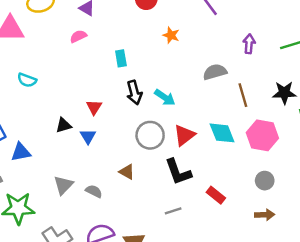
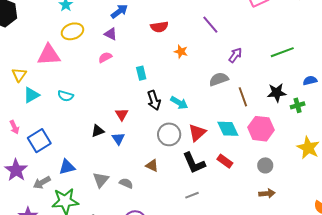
purple arrow: (249, 44) -> (235, 55), moved, turned 35
blue triangle: (21, 152) -> (67, 167), moved
red rectangle: (216, 195) -> (225, 161), moved

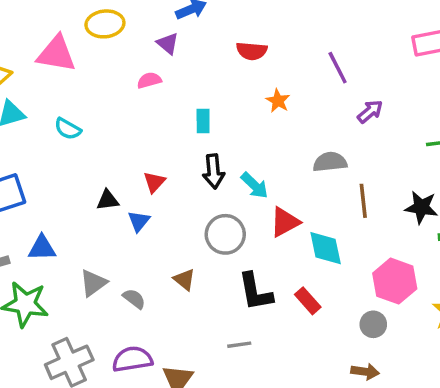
purple arrow: (235, 55) -> (370, 111), moved
pink hexagon: (261, 129) -> (395, 281), moved
red triangle: (197, 133) -> (285, 222), moved

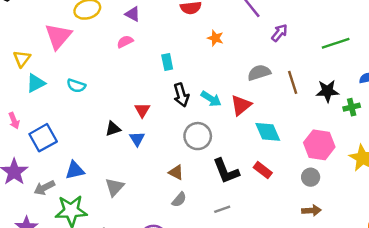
pink triangle: (56, 54) -> (58, 36), turned -48
brown line: (363, 201) -> (293, 82), moved
red triangle: (285, 222) -> (241, 105), moved
gray semicircle: (134, 299) -> (179, 200), moved, turned 105

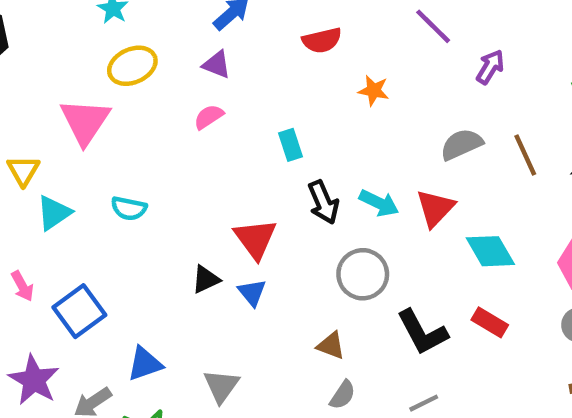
red triangle: (142, 110) -> (255, 239), size x1.5

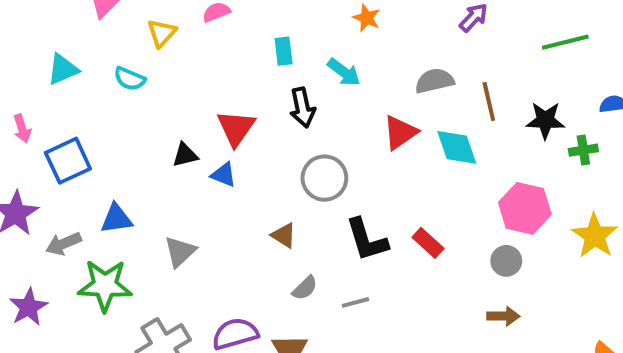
yellow triangle: (23, 171) -> (162, 33), moved
cyan arrow: (379, 203) -> (344, 72), moved
cyan diamond: (490, 251) -> (457, 147), moved
blue triangle: (252, 293) -> (224, 175), turned -40
gray semicircle: (343, 395) -> (305, 288), moved

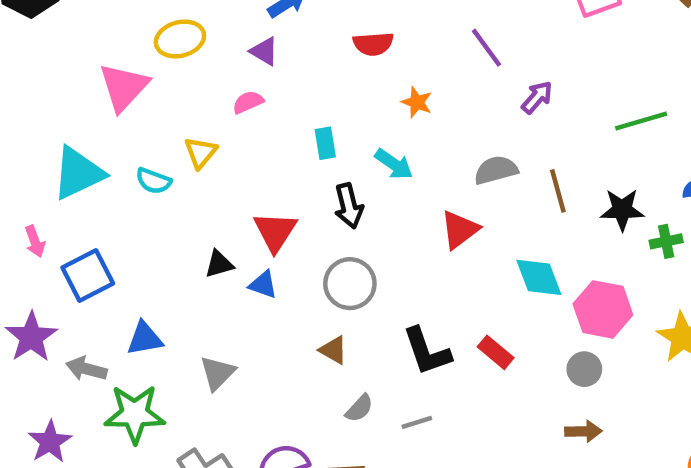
yellow triangle: (162, 33) -> (201, 153), moved
cyan triangle: (63, 69) -> (78, 173), size x1.5
cyan diamond: (457, 147) -> (539, 277), moved
gray circle: (324, 178) -> (350, 284), moved
gray arrow: (64, 244) -> (86, 369), turned 40

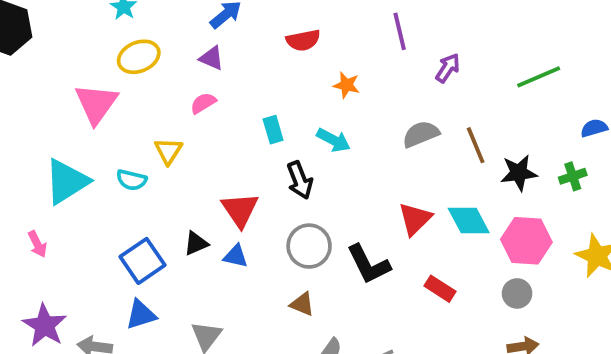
purple line: (487, 48) -> (400, 31), turned 30
black star: (622, 210) -> (519, 173), moved
red triangle: (460, 230) -> (415, 219), moved
blue square: (88, 276) -> (142, 261), moved
black L-shape: (427, 351) -> (368, 264), moved

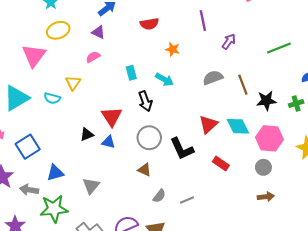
blue square: (142, 261) -> (28, 147), moved

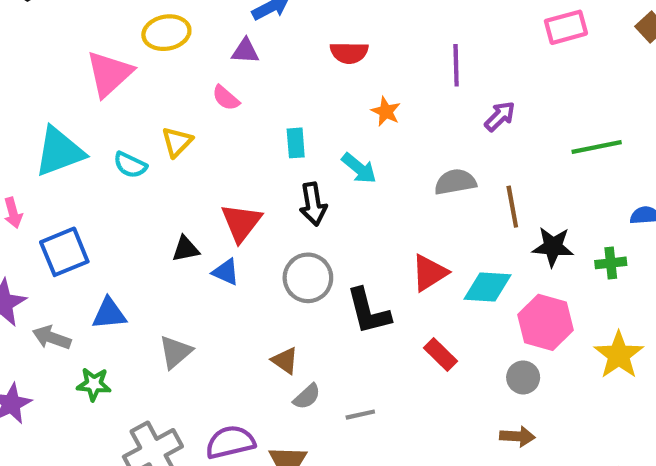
purple triangle: (98, 32) -> (245, 51), turned -32
pink semicircle: (93, 57) -> (226, 98), turned -120
cyan diamond: (238, 126) -> (487, 287), turned -70
brown triangle: (144, 170) -> (285, 360), moved
green star: (54, 209) -> (94, 384), size x0.6

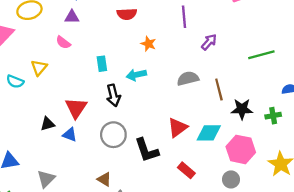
cyan arrow: (359, 168) -> (136, 75), turned 132

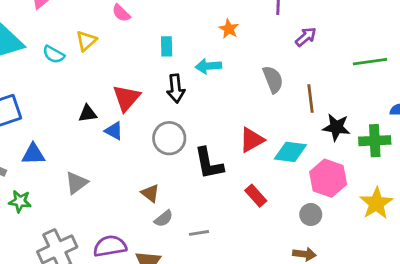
gray semicircle: (188, 78) -> (273, 79), turned 75
green cross: (273, 116) -> (375, 141), size x1.5

